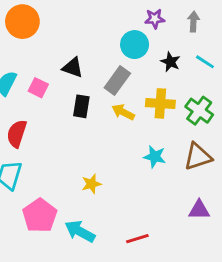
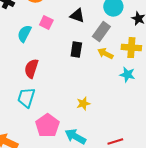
black triangle: (73, 68) -> (77, 16), moved
pink square: (38, 88) -> (46, 23), moved
cyan star: (155, 157) -> (127, 75), moved

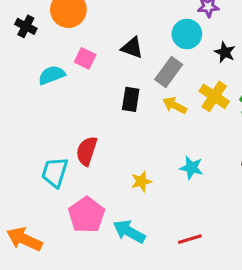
cyan semicircle: (24, 34) -> (52, 75), turned 42
yellow cross: (131, 48) -> (214, 96), turned 30
red semicircle: (31, 69) -> (87, 151), moved
cyan star: (127, 75) -> (191, 168), moved

